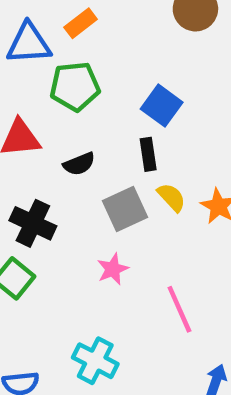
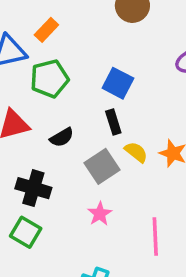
pink line: (179, 309) -> (155, 237), turned 30

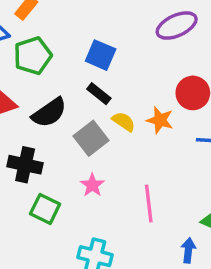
black rectangle: (113, 122) -> (99, 94), turned -30
black semicircle: (62, 137) -> (49, 113), size x1.5
green square: (26, 232) -> (45, 209), moved

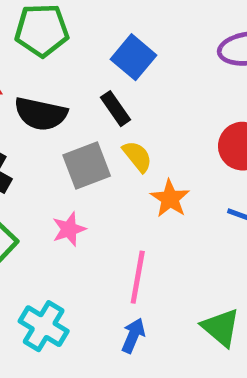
black semicircle: (49, 113) -> (41, 114), turned 30
orange star: (160, 120) -> (170, 199), moved
blue arrow: (188, 250) -> (133, 336), moved

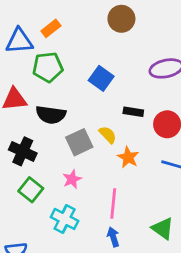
black rectangle: (115, 109) -> (133, 112), moved, turned -42
cyan cross: (44, 326) -> (65, 219), moved
blue arrow: (133, 336) -> (113, 237), turned -36

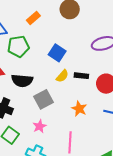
orange rectangle: (51, 28) -> (33, 18), moved
yellow semicircle: (108, 135) -> (62, 76), moved, turned 88

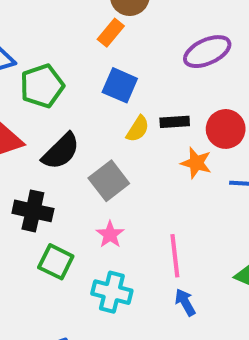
orange rectangle: (33, 18) -> (111, 33), moved
black semicircle: (22, 81) -> (61, 151), turned -40
orange star: (79, 109) -> (196, 163), moved

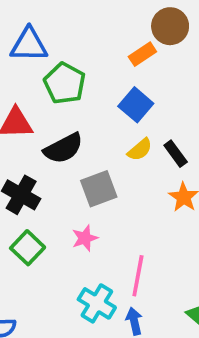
green pentagon: (42, 86) -> (65, 83), turned 30
black rectangle: (175, 122) -> (176, 154), turned 40
cyan cross: (112, 292) -> (97, 303), moved

